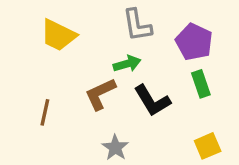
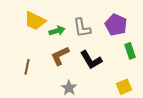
gray L-shape: (137, 25) -> (82, 28), moved
green arrow: (127, 64) -> (57, 31), moved
green rectangle: (201, 84) -> (130, 51), moved

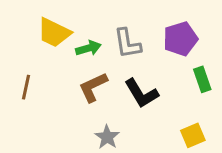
purple pentagon: (116, 25) -> (180, 39), turned 30
brown line: (27, 67) -> (26, 87), moved

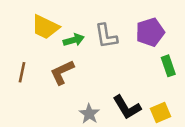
brown L-shape: (93, 87) -> (62, 72), moved
black L-shape: (141, 93) -> (127, 107), moved

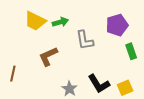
gray L-shape: (106, 36) -> (85, 40), moved
green arrow: (74, 40) -> (60, 22), moved
brown line: (22, 72) -> (13, 74), moved

